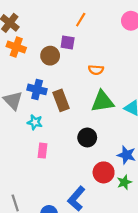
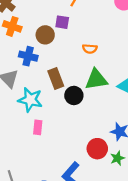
blue cross: (37, 89) -> (28, 56), moved
cyan star: (35, 122) -> (30, 100), size x1.6
black circle: (87, 137) -> (74, 95), moved

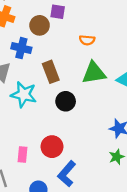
black circle: (74, 95) -> (66, 101), moved
pink rectangle: (38, 127) -> (23, 155), moved
red circle: (97, 149) -> (52, 147), moved

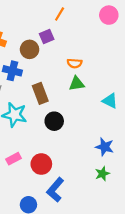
purple square: (58, 12) -> (47, 37), turned -32
green triangle: (94, 73) -> (77, 84), moved, size x0.7
pink rectangle: (23, 155) -> (13, 159), moved, turned 56

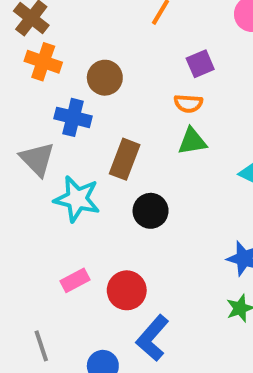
purple square: (47, 37) -> (200, 64), moved
brown rectangle: (40, 93) -> (125, 159), turned 42

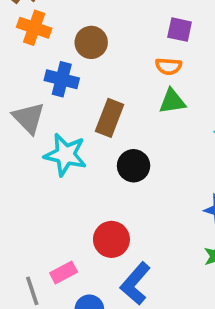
purple square: (200, 64) -> (180, 30), turned 35
pink rectangle: (75, 280) -> (64, 273), moved

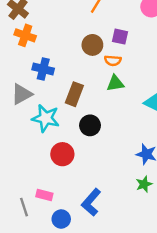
brown circle: (91, 42) -> (92, 45), moved
gray triangle: (29, 118) -> (22, 94), turned 45
red circle: (111, 239) -> (62, 154), moved
pink rectangle: (64, 273) -> (44, 195), turned 42

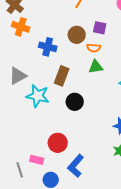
blue cross: (43, 69) -> (48, 47), moved
red circle: (62, 154) -> (58, 143), moved

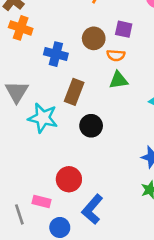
gray triangle: (18, 76) -> (17, 92), turned -30

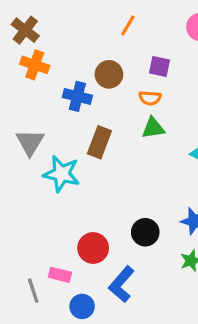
brown circle: (94, 38) -> (109, 74), moved
black circle: (91, 126) -> (145, 232), moved

